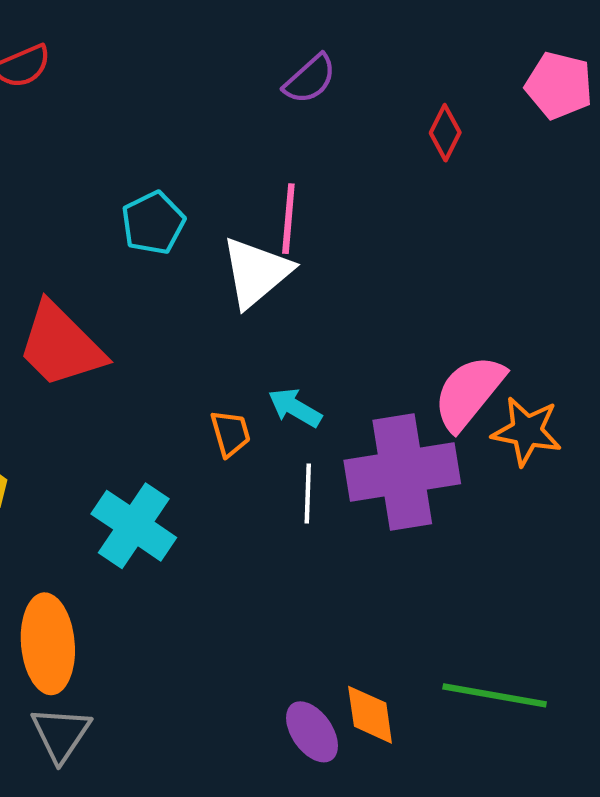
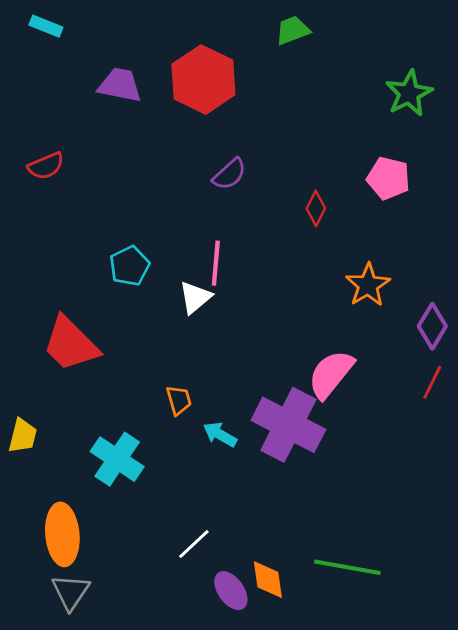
white triangle: (256, 272) -> (195, 297), size x0.7
cyan arrow: (295, 408) -> (220, 434), moved
orange star: (527, 431) -> (368, 285), moved, turned 30
purple cross: (402, 472) -> (288, 425), turned 36
white line: (308, 493) -> (194, 544), moved, turned 45

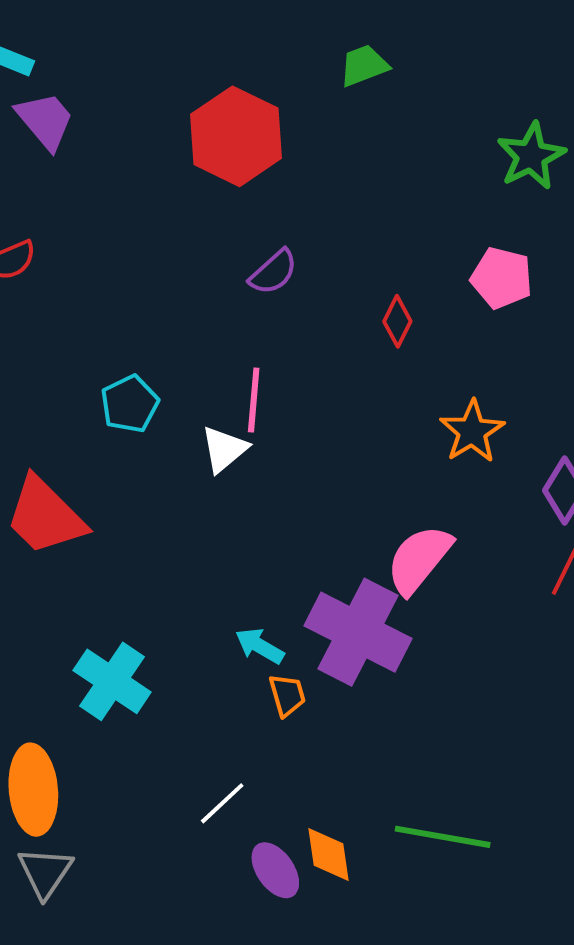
purple trapezoid: (120, 85) -> (45, 121), moved, turned 39
orange trapezoid: (179, 400) -> (287, 695), moved

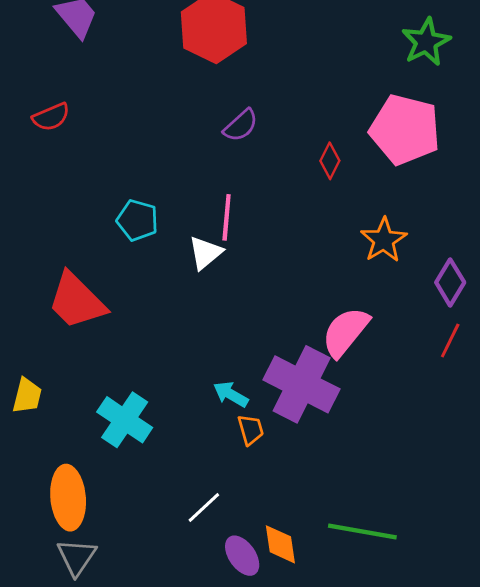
pink pentagon: (502, 278) -> (405, 130), size x1.6
cyan pentagon: (130, 404) -> (137, 220), turned -30

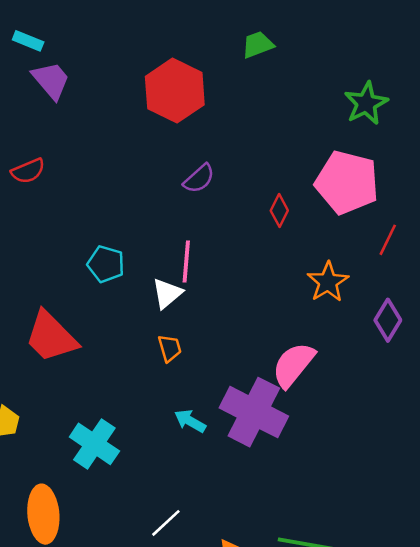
red line: (450, 341) -> (388, 240), moved
orange trapezoid: (251, 430) -> (170, 348), moved

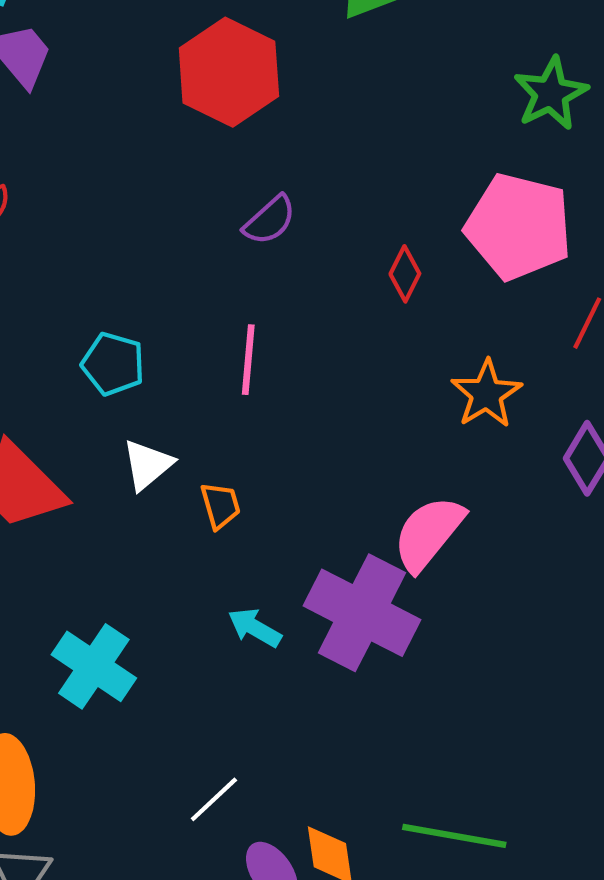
white triangle: (167, 293) -> (147, 465), moved

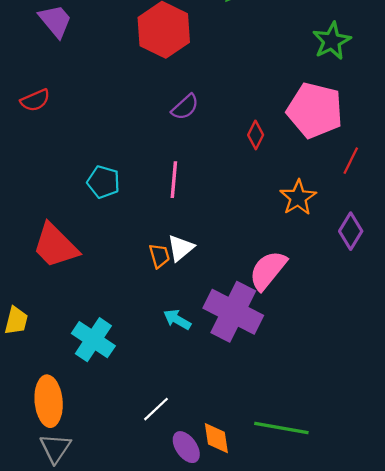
white triangle: (147, 465) -> (181, 248), moved

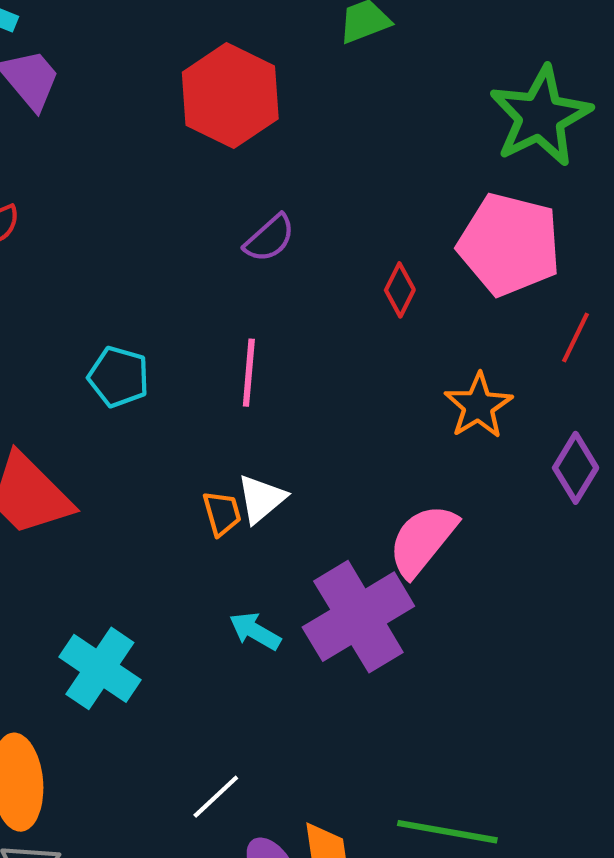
green star: (332, 41) -> (540, 116), size x1.4
purple cross: (233, 312) -> (358, 617), turned 32

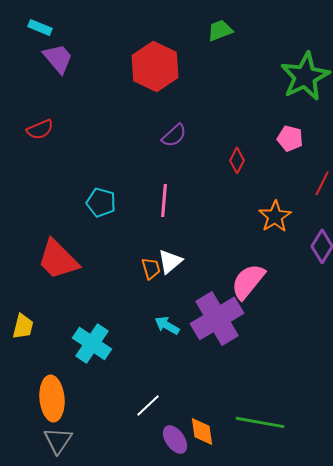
pink pentagon: (509, 244) -> (290, 138), size x0.5

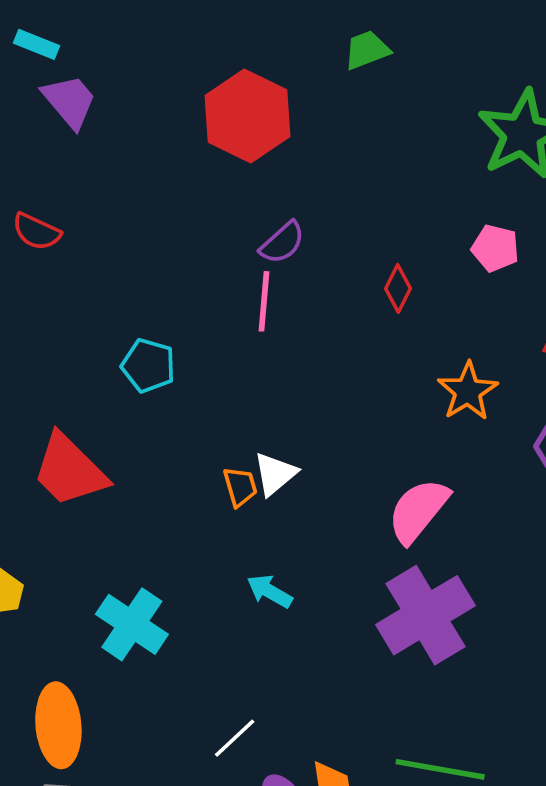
red semicircle: (40, 129) -> (36, 232), turned 48
pink line: (164, 200) -> (264, 301), moved
purple cross: (217, 318) -> (426, 615), moved

